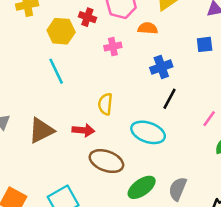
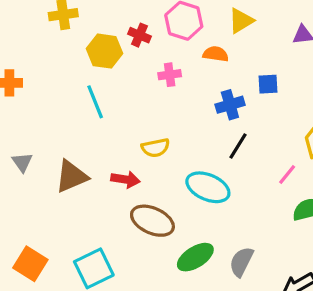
blue square: (205, 44) -> (268, 84), moved
yellow semicircle: (105, 104) -> (155, 148), turned -110

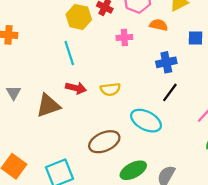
blue square: (268, 84) -> (196, 38), moved
red arrow: (125, 179) -> (76, 88), moved
brown ellipse: (152, 221) -> (104, 142), turned -52

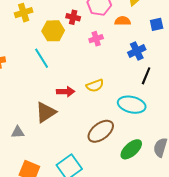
cyan line: (69, 53) -> (42, 58), moved
gray triangle: (14, 93) -> (18, 132), moved, turned -48

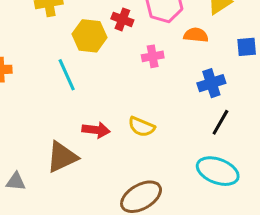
yellow semicircle: (95, 86) -> (142, 127), turned 36
cyan ellipse: (132, 105) -> (218, 171), moved

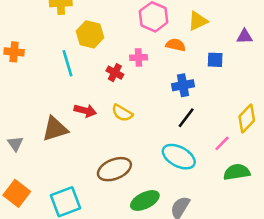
red cross: (122, 19) -> (115, 73), moved
gray triangle: (16, 182) -> (15, 144), turned 42

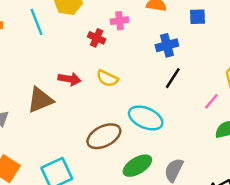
cyan line: (67, 63) -> (36, 22), moved
cyan ellipse: (179, 157) -> (146, 118), moved

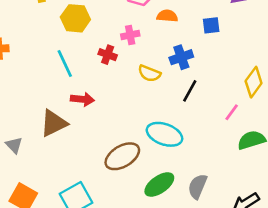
cyan line: (36, 22) -> (65, 64), moved
yellow semicircle: (107, 78) -> (149, 73), moved

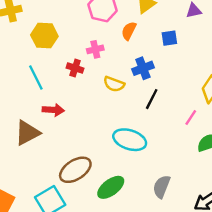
orange semicircle: (167, 16) -> (129, 31), turned -66
brown ellipse: (122, 156) -> (75, 170), moved
green ellipse: (159, 185) -> (111, 187), moved

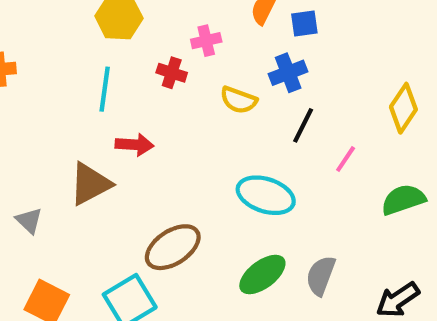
blue square: (169, 38) -> (304, 24), moved
cyan line: (36, 77) -> (105, 89), turned 35
pink line: (191, 117) -> (346, 159), moved
green ellipse: (111, 187) -> (262, 274), moved

